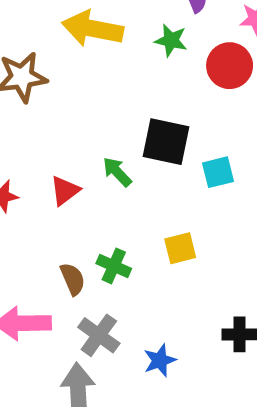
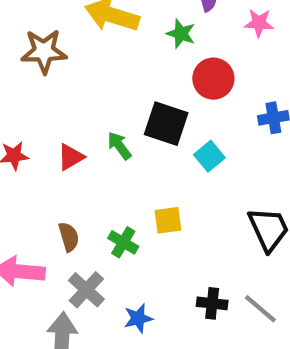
red circle: (230, 66) -> (213, 79), moved
cyan square: (218, 172) -> (209, 156), turned -32
green cross: (114, 266) -> (123, 242), moved

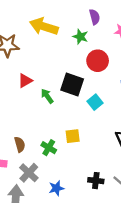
red triangle: (71, 157) -> (25, 81), moved

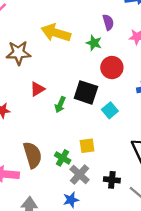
green arrow: (47, 96) -> (60, 105), turned -120
brown semicircle: (20, 144) -> (32, 155), size x1.6
gray cross: (29, 173) -> (80, 175), moved
black cross: (96, 181) -> (112, 180), moved

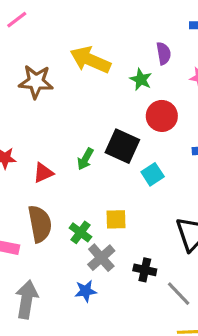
red triangle: (37, 89) -> (43, 173), moved

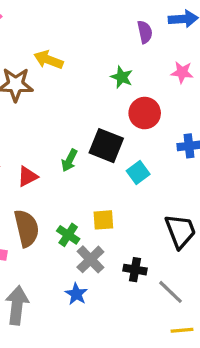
purple semicircle: (164, 53) -> (145, 32), moved
yellow arrow: (90, 60) -> (48, 60), moved, size x0.7
blue star: (86, 291) -> (76, 294), turned -30

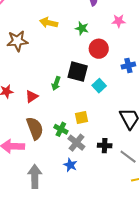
yellow arrow: (48, 60) -> (49, 23), moved

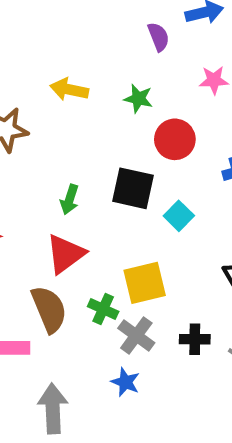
green arrow: (56, 83) -> (70, 200), moved
red triangle: (32, 96) -> (66, 254), moved, size x1.5
yellow square: (81, 117) -> (145, 283), size x1.5

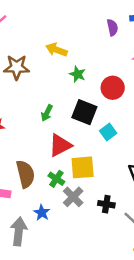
green star: (138, 99) -> (78, 74), moved
red triangle: (66, 254) -> (60, 145), moved
blue star: (125, 382) -> (42, 213), moved

